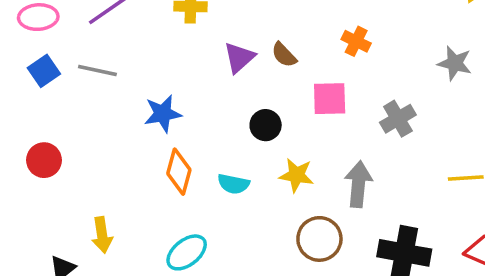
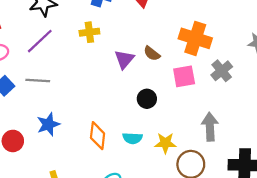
orange cross: (356, 41) -> (195, 38), size x1.8
blue star: (163, 114) -> (48, 124), moved
gray cross: (398, 119) -> (222, 71), moved
yellow star: (296, 175) -> (165, 143), moved

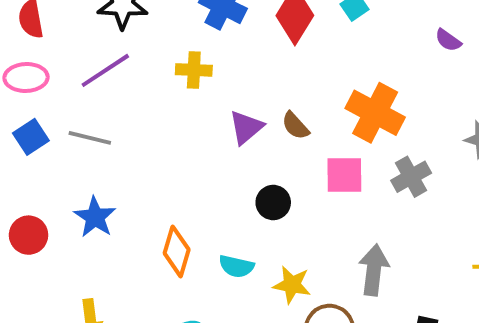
blue star: (48, 124) -> (95, 217), turned -30

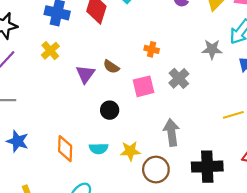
yellow cross: (194, 70) -> (50, 51), turned -30
orange cross: (375, 113) -> (152, 49), size x0.5

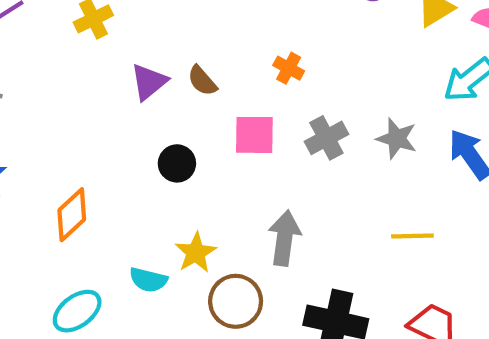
gray star: (212, 49) -> (397, 139), moved
orange diamond: (65, 149) -> (72, 215), turned 30
cyan semicircle: (99, 149) -> (148, 280), moved
yellow star: (130, 151) -> (196, 253), turned 30

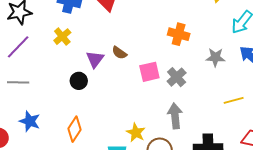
orange cross: (289, 68) -> (179, 34), moved, size x1.5
gray cross: (326, 138) -> (177, 77), moved
black circle: (177, 163) -> (79, 81), moved

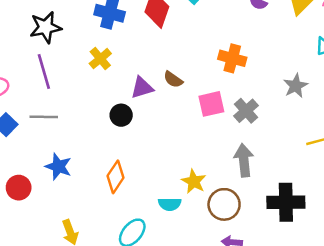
orange cross: (179, 34) -> (232, 58), moved
purple line: (18, 47) -> (44, 72), turned -60
gray star: (215, 57) -> (296, 86), turned -30
purple triangle: (95, 59) -> (142, 88), turned 36

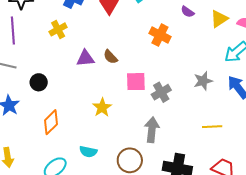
orange cross: (232, 58) -> (160, 35), moved
black circle: (121, 115) -> (39, 82), moved
yellow star: (194, 181) -> (102, 107), moved

